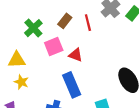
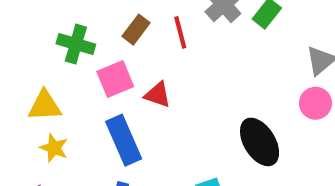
green cross: (33, 28) -> (76, 44), turned -30
blue rectangle: (72, 85) -> (124, 140), moved

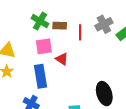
brown rectangle: (136, 30) -> (60, 26), turned 40
green cross: (76, 44) -> (40, 21), moved

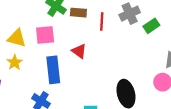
pink square: (44, 46) -> (45, 35), moved

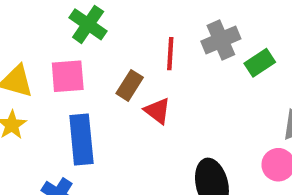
brown rectangle: (78, 13) -> (130, 85), moved, turned -63
red triangle: (79, 51) -> (158, 111), moved

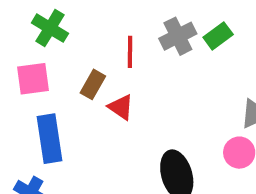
green rectangle: (260, 63) -> (218, 36), moved

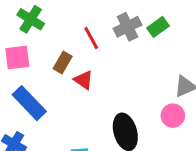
red line: (130, 52) -> (91, 38), turned -30
blue rectangle: (50, 139) -> (29, 103), turned -36

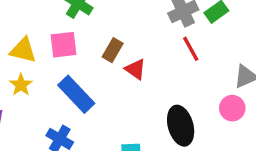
red line: (91, 38) -> (191, 49), moved

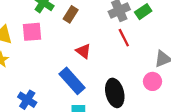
brown rectangle: (113, 50) -> (71, 14), moved
blue rectangle: (76, 94) -> (72, 81), moved

